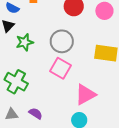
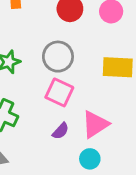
purple semicircle: (36, 113) -> (61, 131), moved, turned 104

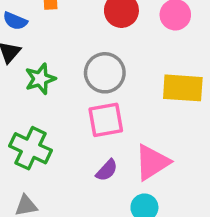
pink square: (59, 92) -> (106, 120), turned -36

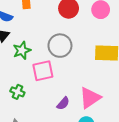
pink square: (106, 120) -> (43, 71), moved
green cross: (31, 148) -> (17, 92), size x0.6

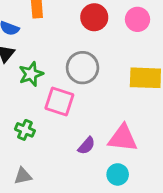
pink square: (43, 71) -> (59, 101), turned 30
pink triangle: (90, 98) -> (123, 138), turned 40

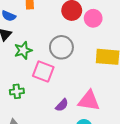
pink circle: (138, 19) -> (93, 18), moved
green cross: (25, 130) -> (17, 91), turned -32

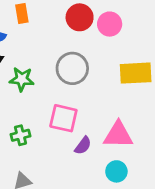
green star: (23, 50) -> (22, 79), turned 30
pink square: (43, 72) -> (63, 118), moved

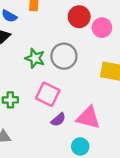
green star: (22, 79) -> (35, 58), moved

